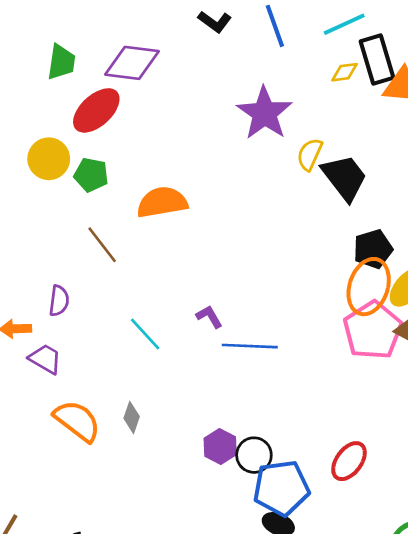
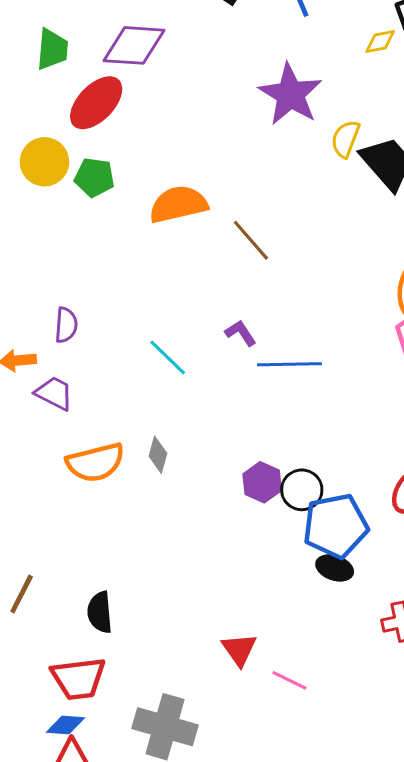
brown line: (102, 245) -> (251, 240), moved
orange semicircle: (77, 421) -> (95, 462), turned 132

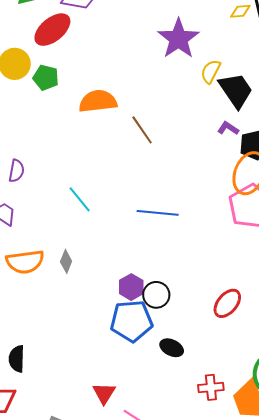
purple L-shape: (241, 333) -> (228, 128), moved, turned -30
blue pentagon: (336, 526) -> (131, 321), moved

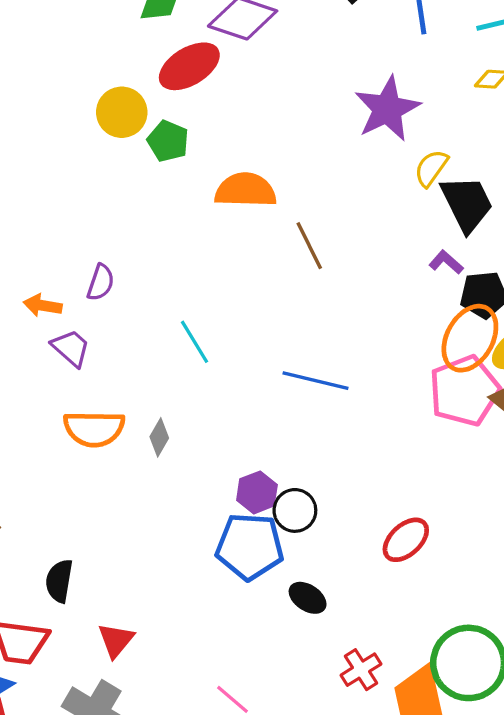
red cross: (211, 387) -> (361, 670), turned -35
red triangle: (104, 393) -> (116, 640), moved

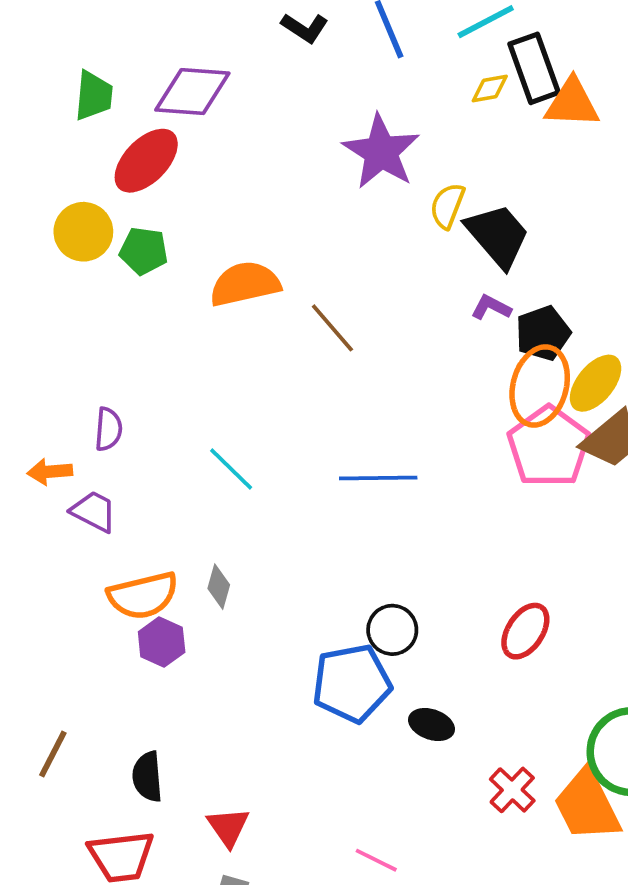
purple hexagon: (257, 492) -> (162, 642), moved

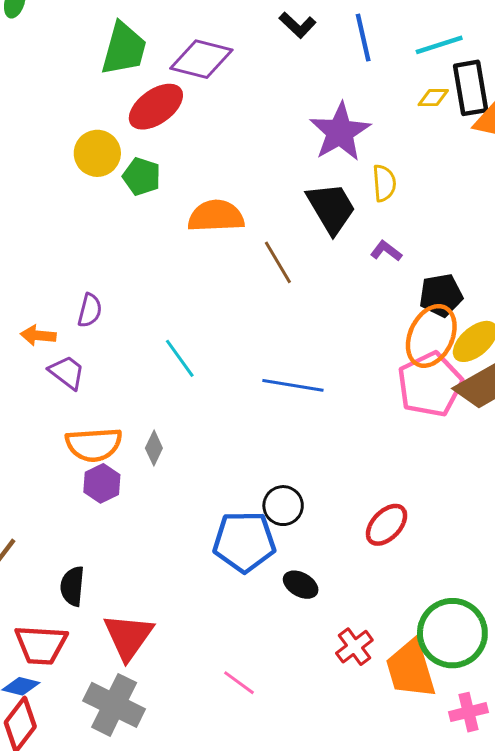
green trapezoid: (94, 96) -> (124, 49), size x1.4
yellow semicircle: (447, 206) -> (384, 183), turned 144
black trapezoid: (498, 235) -> (331, 208), moved
purple L-shape: (491, 307) -> (386, 251), moved
red triangle: (228, 827) -> (128, 637), size x1.5

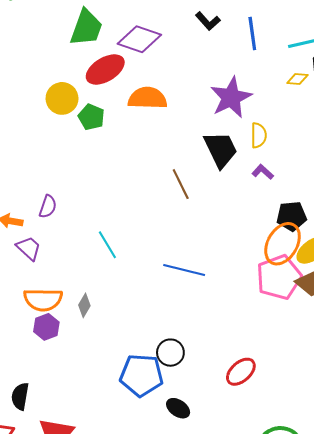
orange semicircle: (216, 216) -> (148, 98), moved
purple L-shape: (386, 251) -> (263, 172), moved

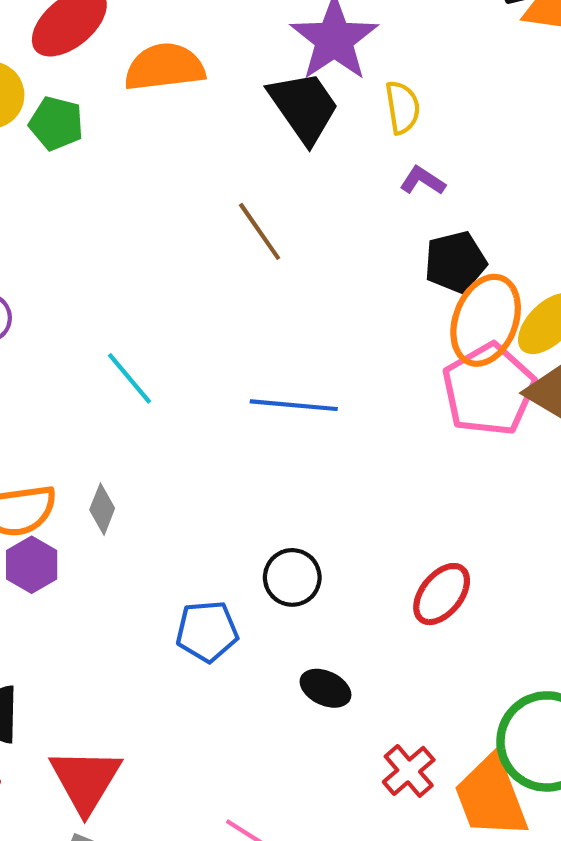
black trapezoid: (221, 150) -> (304, 107), moved
black pentagon: (292, 216) -> (455, 262), moved
blue pentagon: (142, 375) -> (207, 631), moved, size x0.7

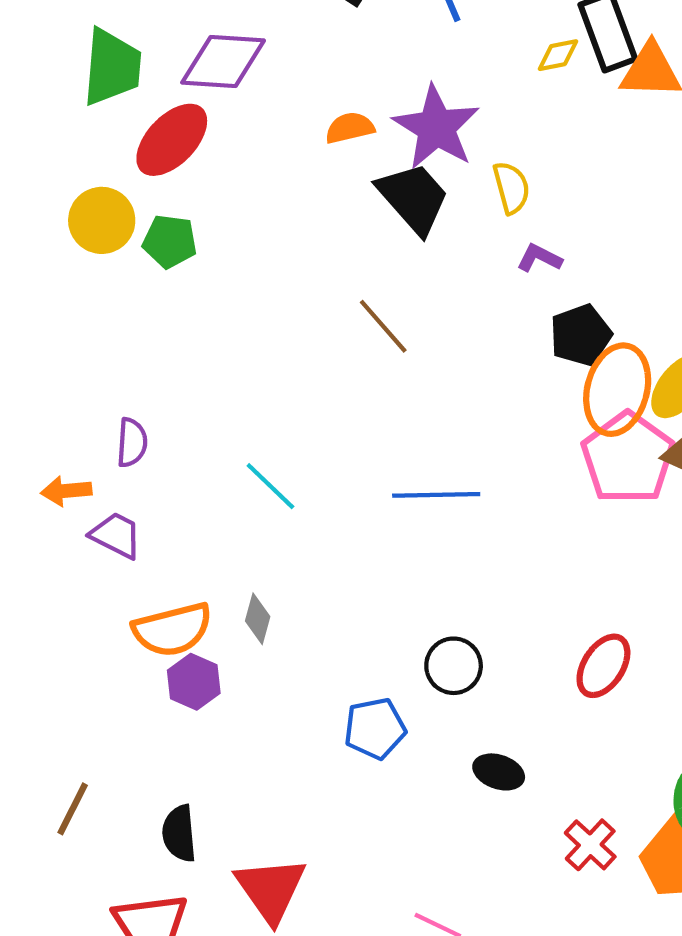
orange semicircle: (165, 67) -> (350, 128), moved, size x0.6

